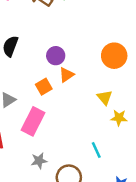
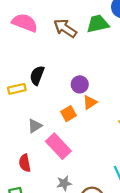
pink rectangle: (33, 121) -> (58, 146), turned -70

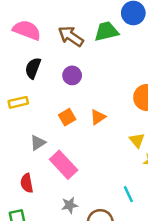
black semicircle: (37, 75) -> (33, 68), moved
purple circle: (80, 84) -> (72, 75), moved
orange square: (68, 114) -> (67, 117), moved

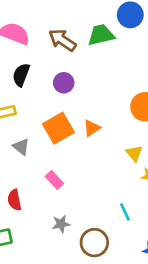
orange square: (67, 117) -> (58, 128), size x1.6
gray triangle: (38, 143) -> (21, 147), moved, turned -49
pink rectangle: (64, 165) -> (54, 180), size x0.6

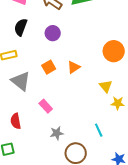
orange square: (58, 128) -> (49, 67), size x0.6
gray triangle: (21, 147) -> (21, 81), size x1.5
gray star: (61, 224) -> (57, 133), moved

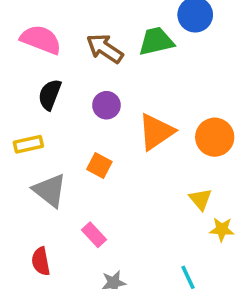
orange square: (49, 67) -> (99, 166), turned -32
orange triangle: (74, 67) -> (156, 132), moved, size x1.6

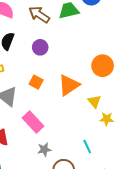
orange triangle: (156, 132) -> (69, 85), moved
pink rectangle: (94, 235) -> (33, 122), size x1.5

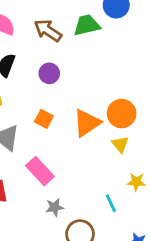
orange circle: (103, 66) -> (122, 114), moved
yellow star: (107, 119) -> (136, 182), moved

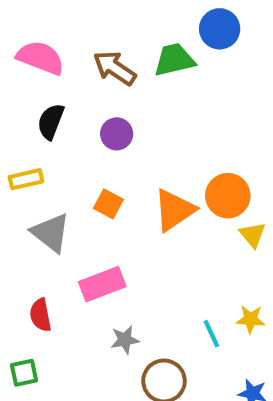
yellow triangle: (120, 144) -> (253, 235), moved
pink rectangle: (40, 171) -> (102, 284), turned -68
yellow star: (136, 182) -> (250, 319), moved

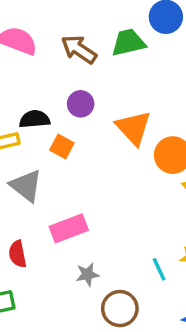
black semicircle: (51, 122) -> (35, 119), moved, turned 64
orange square: (108, 204) -> (62, 147), moved
orange triangle: (174, 210) -> (133, 128), moved, turned -39

